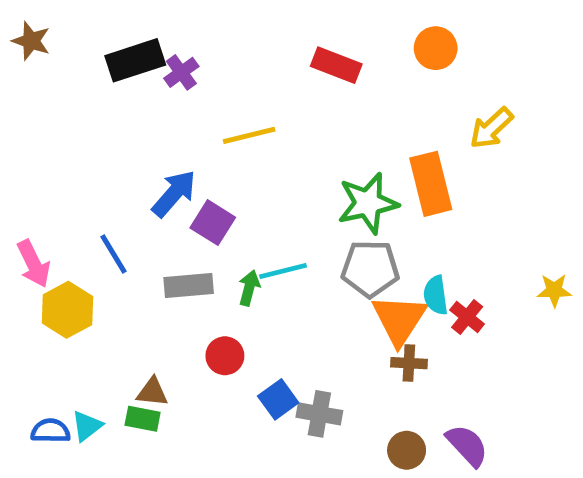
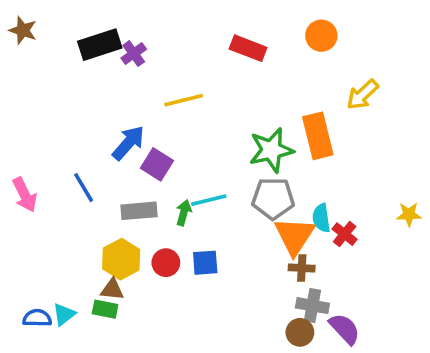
yellow hexagon: (67, 310) -> (121, 259), moved
blue square: (278, 399) -> (205, 263), moved, turned 32
gray cross: (319, 414) -> (312, 306), moved

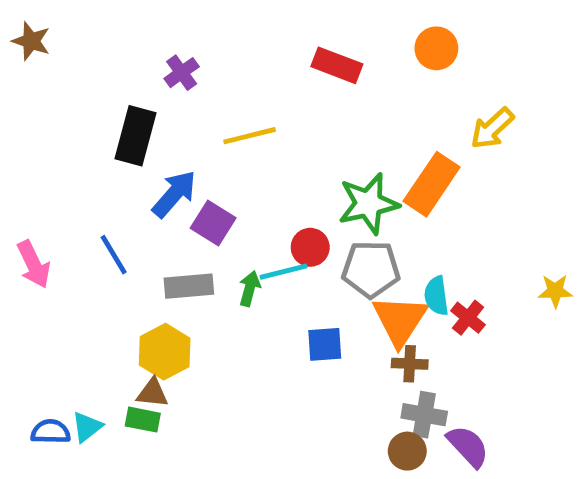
black rectangle: (100, 45) -> (135, 136), moved, turned -57
orange rectangle: (318, 136) -> (432, 184), turned 48
red circle: (166, 263) -> (310, 247), moved
blue square: (205, 263) -> (325, 344), moved

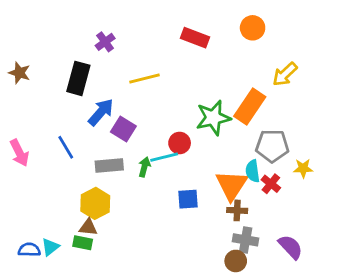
brown star: (31, 41) -> (19, 73), moved
gray pentagon: (371, 269) -> (272, 146), moved
yellow star: (555, 291) -> (303, 168), moved
purple semicircle: (468, 446) -> (290, 247), moved

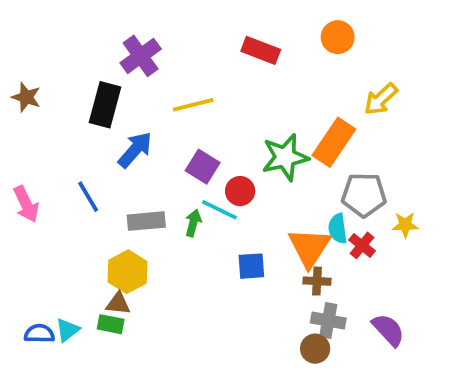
purple cross: (105, 42) -> (141, 56), size x1.5
purple square: (123, 129) -> (203, 167), moved
cyan line: (164, 157) -> (219, 210), turned 40

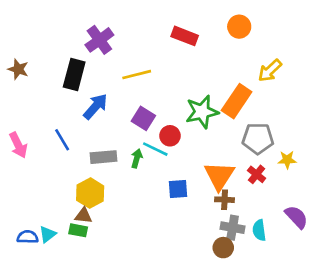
cyan semicircle: (338, 229) -> (259, 230), moved
purple semicircle: (388, 330) -> (296, 217), moved

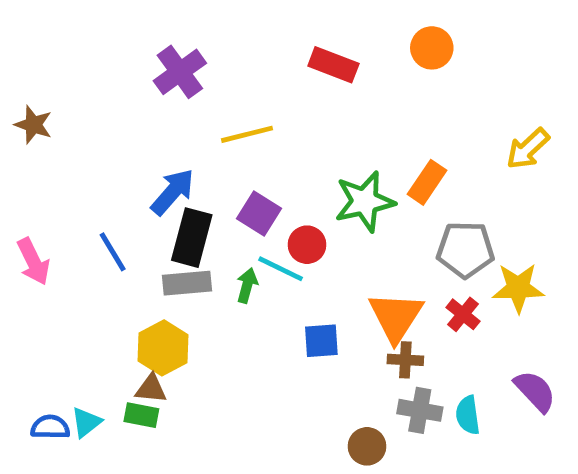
yellow arrow: (270, 71) -> (528, 149), moved
black rectangle: (74, 75) -> (192, 238), moved
orange rectangle: (237, 101) -> (427, 182), size x0.7
yellow star: (287, 160) -> (518, 288), size x1.5
brown circle: (223, 248) -> (367, 446), moved

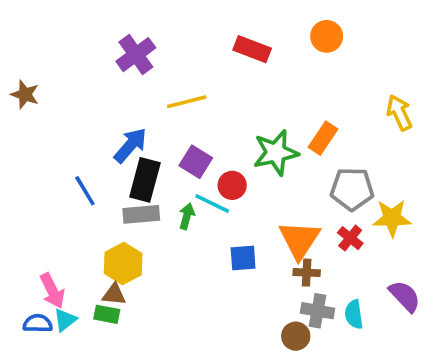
yellow arrow: (528, 149) -> (399, 113), turned 108
pink arrow: (33, 262) -> (52, 291), moved
brown circle: (367, 446) -> (296, 336), moved

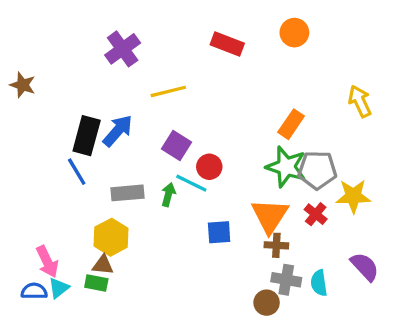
green star: (276, 153) -> (286, 167), moved, turned 30
black rectangle: (145, 180) -> (87, 136), moved

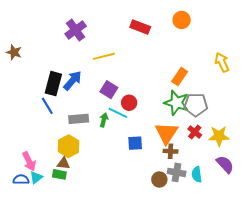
yellow star: (353, 196) -> (219, 136), moved
brown circle: (267, 303) -> (159, 179), moved

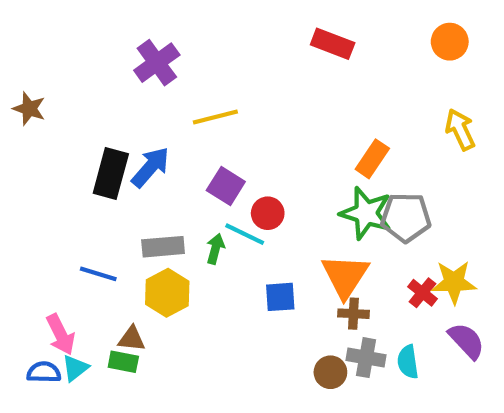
orange circle: (182, 20) -> (450, 42), moved
red rectangle: (140, 27) -> (333, 44), moved
blue line: (47, 106) -> (98, 274), moved, turned -42
red cross: (195, 132) -> (423, 293), moved
yellow hexagon: (68, 146) -> (167, 293), moved

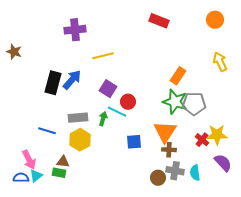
purple cross: (157, 63) -> (75, 30), turned 30

